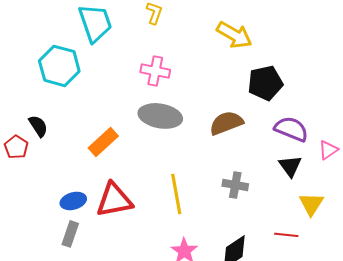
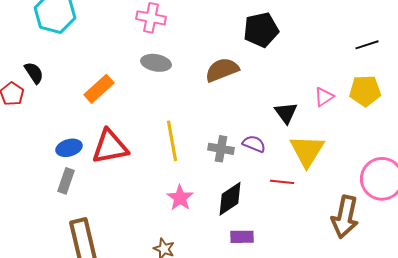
gray ellipse: (160, 116) -> (156, 63), size x0.7
purple semicircle: (291, 129) -> (254, 144), moved, size x0.7
gray cross: (235, 185) -> (221, 149), moved
yellow triangle: (311, 204) -> (307, 151), size x1.4

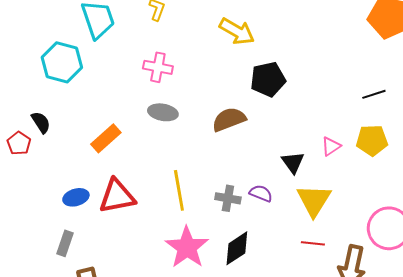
gray rectangle: (66, 181) -> (65, 243), moved
red line: (282, 182) -> (313, 243), moved
pink star: (180, 198) -> (187, 247), size x1.6

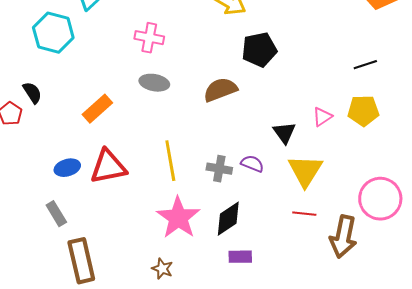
gray rectangle: (65, 243) -> (56, 214), turned -50

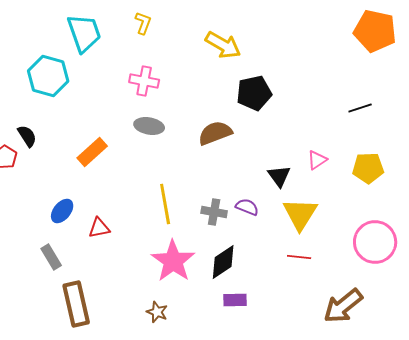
yellow pentagon: (363, 111) -> (368, 168), moved
red triangle: (108, 167) -> (99, 228), moved, size x0.6
blue ellipse: (67, 168) -> (62, 211), turned -35
brown arrow: (343, 237) -> (343, 306), moved, turned 39

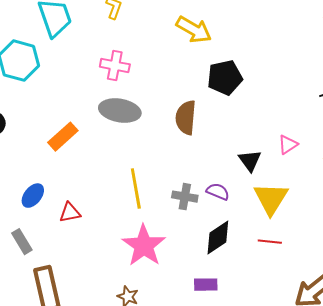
gray ellipse: (149, 126) -> (120, 111), size x1.4
brown semicircle: (215, 133) -> (186, 118), turned -64
black diamond: (223, 262) -> (218, 238), moved

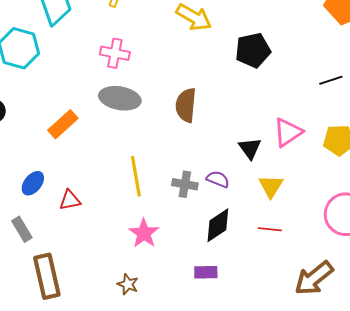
black pentagon: (225, 78) -> (253, 50), moved
pink triangle: (288, 145) -> (288, 132), size x1.5
yellow triangle: (271, 199) -> (271, 186), size x0.7
pink star: (144, 246) -> (144, 233), size x0.7

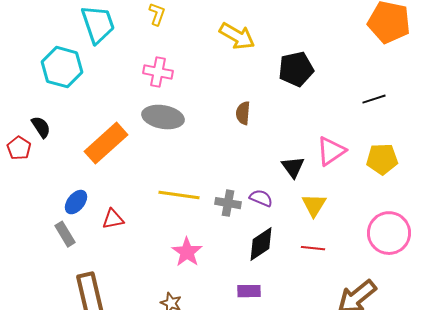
brown semicircle: (186, 105) -> (243, 113), moved, size x0.7
orange rectangle: (63, 124) -> (106, 143), size x1.4
yellow line: (136, 176) -> (179, 195), turned -72
gray rectangle: (22, 229) -> (65, 234), moved

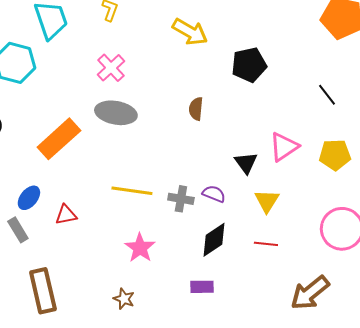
pink cross: (158, 72) -> (111, 68), turned 36
black line: (374, 99) -> (327, 95), turned 70

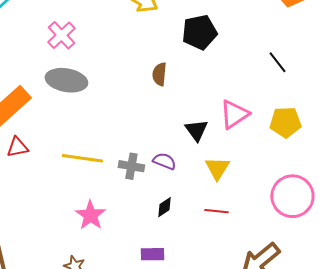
brown semicircle: (196, 109) -> (159, 74), moved
red triangle: (66, 215) -> (17, 147), moved
black diamond: (214, 240) -> (164, 207), size x0.6

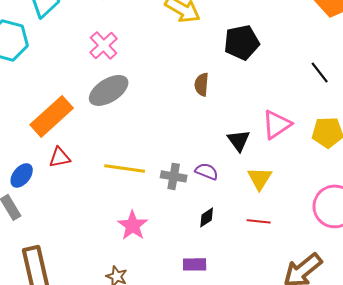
gray ellipse: (66, 80) -> (109, 90), turned -42

